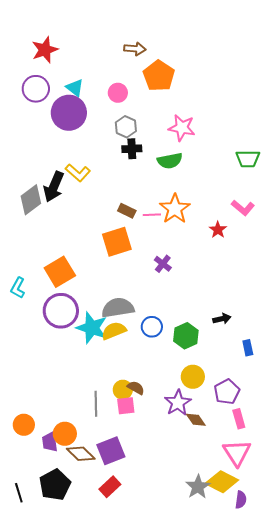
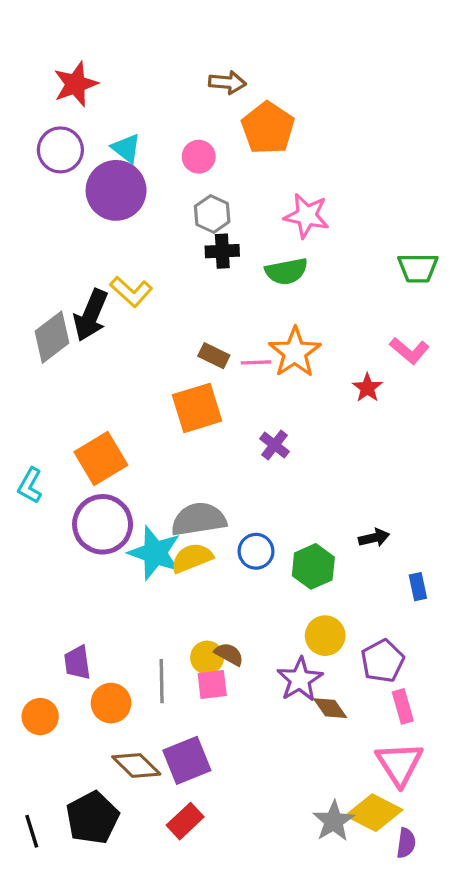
orange circle: (65, 434) -> (111, 703), moved
purple trapezoid: (50, 442) -> (77, 663), moved

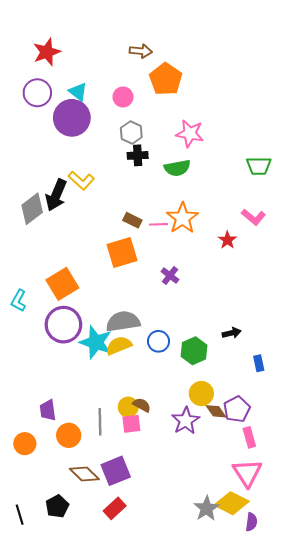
brown diamond: (330, 708) -> (216, 411), moved
black pentagon: (92, 818) -> (57, 506), size x0.7

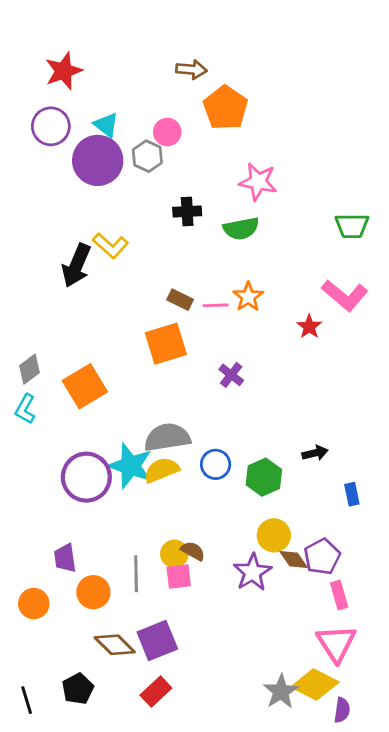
gray hexagon: (131, 132) -> (147, 156), moved
gray diamond: (32, 209) -> (30, 369), moved, size x0.7
pink L-shape: (254, 217) -> (345, 295), size x1.4
orange star: (183, 218) -> (248, 297), size x0.7
purple circle: (63, 325) -> (86, 477), moved

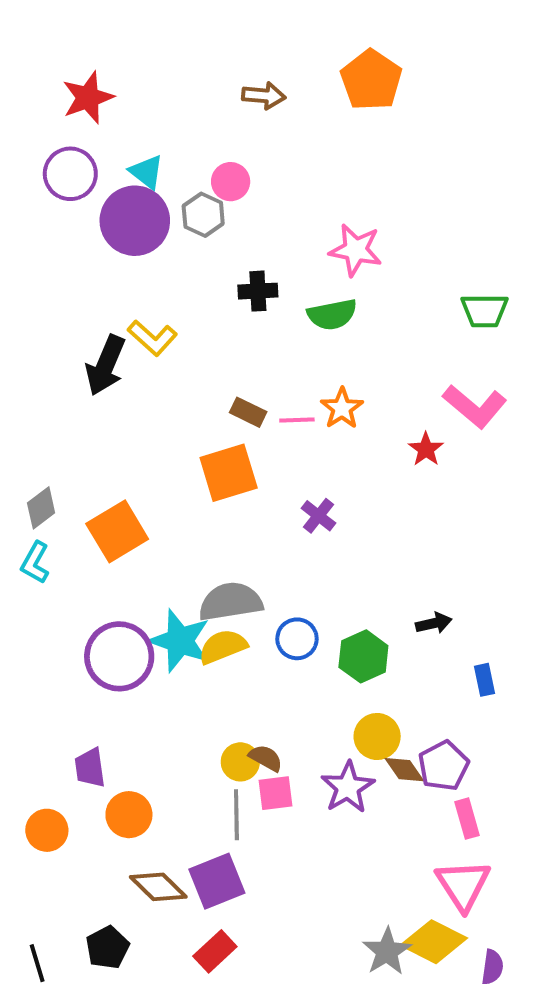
orange pentagon: (226, 108) -> (371, 80), moved
gray line: (136, 574) -> (236, 815), moved
pink square: (179, 577) -> (275, 793), moved
purple semicircle: (342, 710) -> (492, 967), moved

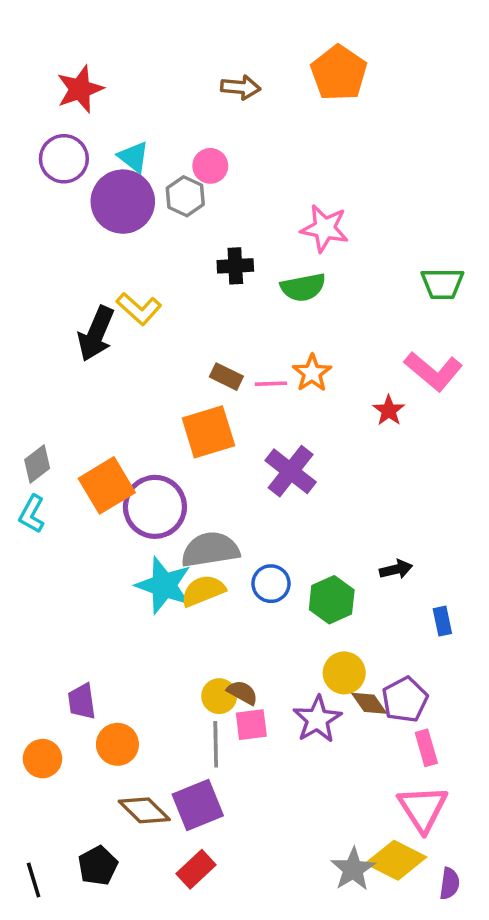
purple cross: (318, 516) -> (291, 471), size x1.6
purple circle: (119, 656) -> (155, 507), moved

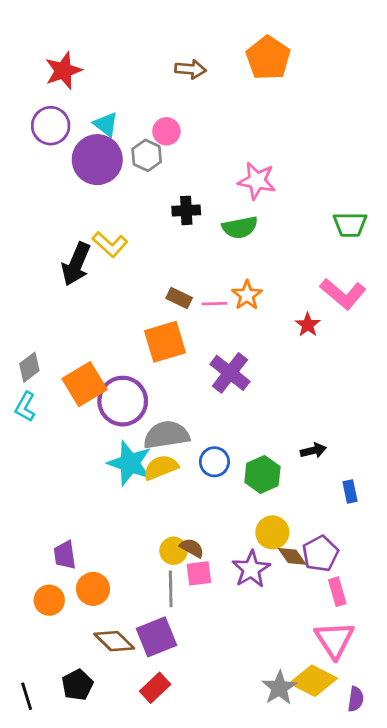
orange circle: (42, 759) -> (49, 600), moved

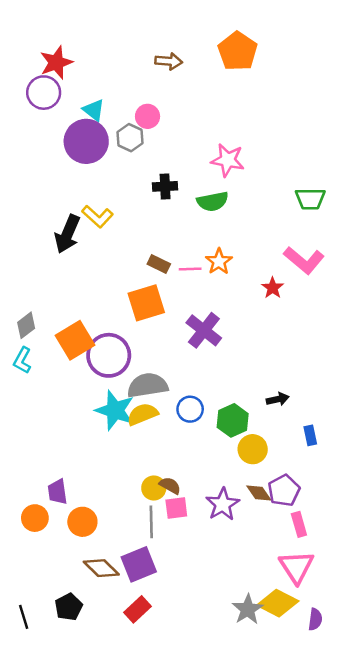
purple circle: (51, 126) -> (44, 93), moved
yellow circle: (272, 532) -> (253, 449), moved
orange circle: (49, 600) -> (35, 518), moved

